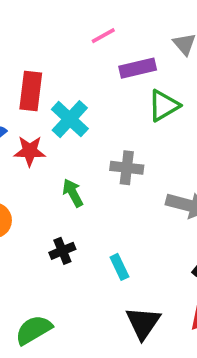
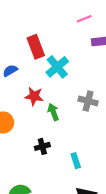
red rectangle: (31, 91) -> (36, 47), turned -35
red star: (30, 151) -> (34, 96), moved

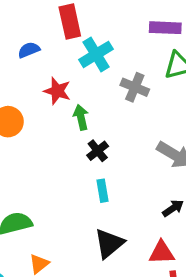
gray cross: (88, 101) -> (135, 87), moved
black cross: (42, 146) -> (98, 151), moved, turned -32

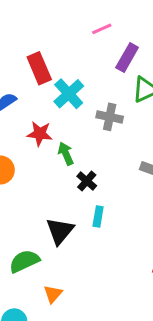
purple rectangle: (165, 28) -> (127, 58), turned -52
cyan rectangle: (103, 191) -> (98, 217), turned 30
black triangle: (109, 243) -> (60, 231), moved

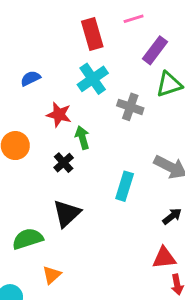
red rectangle: (39, 68) -> (92, 34), moved
black cross: (87, 181) -> (64, 163), moved
cyan rectangle: (98, 217) -> (125, 186), moved, size x1.4

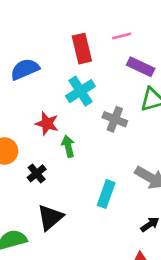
purple rectangle: (155, 50) -> (141, 67), turned 76
blue semicircle: (30, 78) -> (25, 69), moved, size x1.5
black cross: (64, 163) -> (37, 173), moved

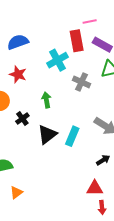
red rectangle: (82, 49) -> (77, 41), moved
red star: (47, 124) -> (18, 74), moved
black triangle: (50, 217) -> (47, 134), moved

